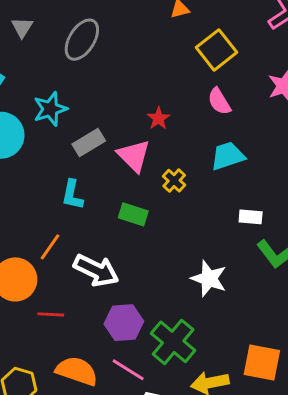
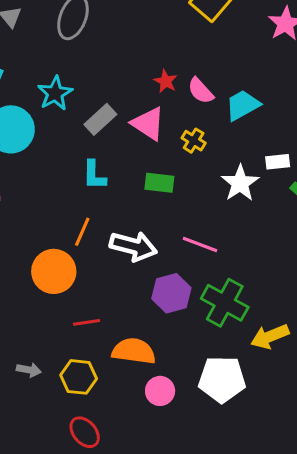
pink semicircle: (219, 101) -> (201, 91), moved
white star: (209, 279) -> (240, 183), moved, turned 30
red line: (51, 314) -> (86, 322), moved
pink line: (128, 370) -> (200, 244), moved

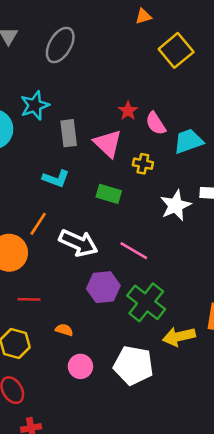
gray rectangle: (100, 119) -> (69, 133), turned -64
yellow cross: (194, 141) -> (143, 164), turned -30
cyan L-shape: (94, 175) -> (56, 179), turned -80
orange semicircle: (134, 351) -> (64, 330), size x0.5

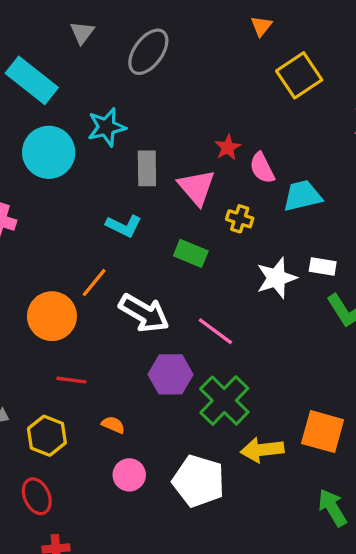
orange triangle: (143, 16) -> (261, 26), turned -42

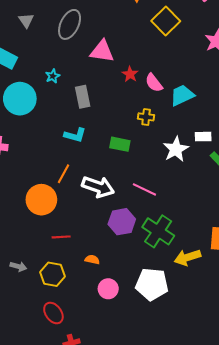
cyan star: (107, 127) -> (53, 76), size x0.6
pink triangle: (197, 187) -> (102, 51), moved, turned -30

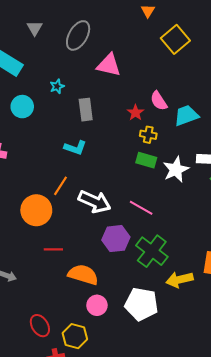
red star: (130, 74) -> (135, 113), moved
cyan circle: (20, 99) -> (22, 107), size x0.7
green rectangle: (120, 144) -> (146, 160), moved
orange semicircle: (92, 260) -> (83, 275), size x2.0
yellow hexagon: (53, 274) -> (75, 336), moved

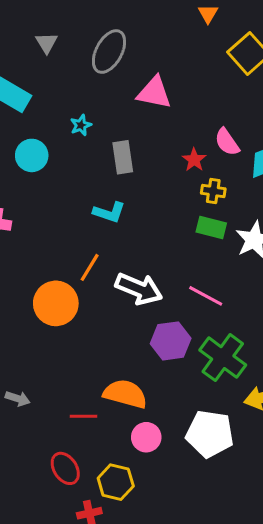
red line: (53, 249) -> (83, 416), moved

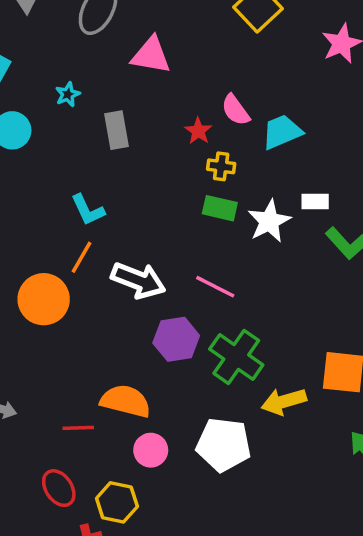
cyan L-shape: (109, 212) -> (88, 210), moved, turned 48

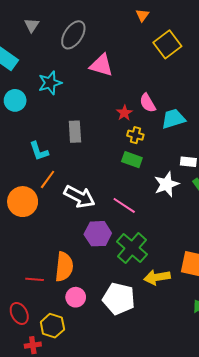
cyan star: (68, 94) -> (50, 83), size x1.6
gray rectangle: (117, 130) -> (75, 132), moved
cyan L-shape: (88, 210) -> (39, 151), moved
white star: (269, 221) -> (167, 184), moved
orange semicircle: (126, 401) -> (64, 267), turned 76

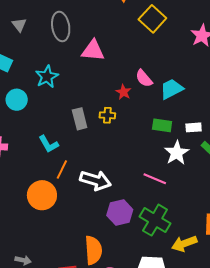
gray ellipse: (73, 35) -> (61, 26), turned -32
yellow cross: (135, 135) -> (107, 115), moved
green rectangle: (132, 160) -> (162, 125), moved
pink line: (124, 205) -> (155, 179), moved

